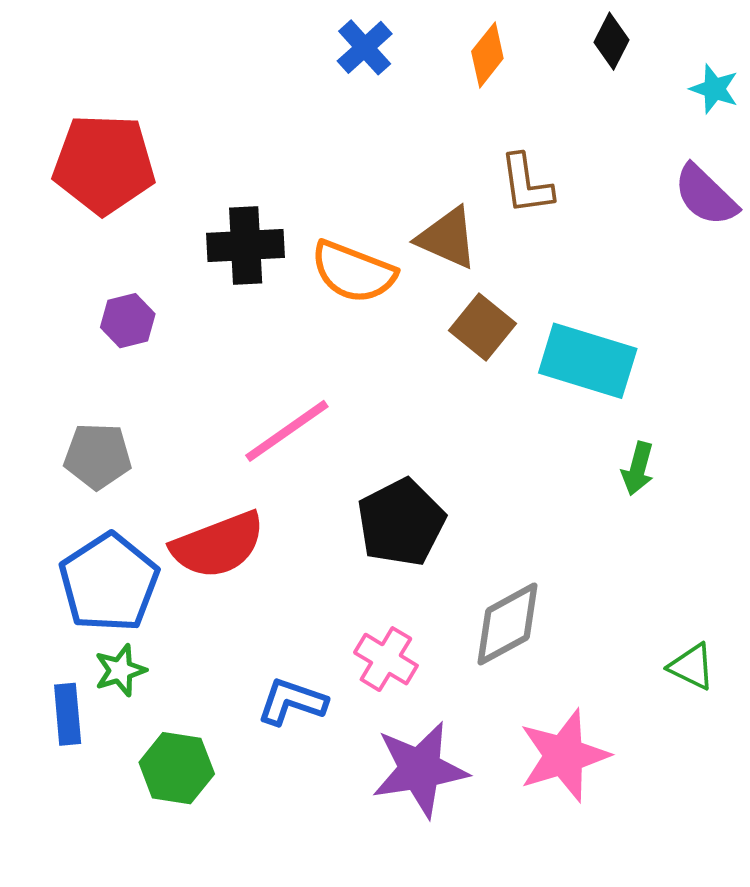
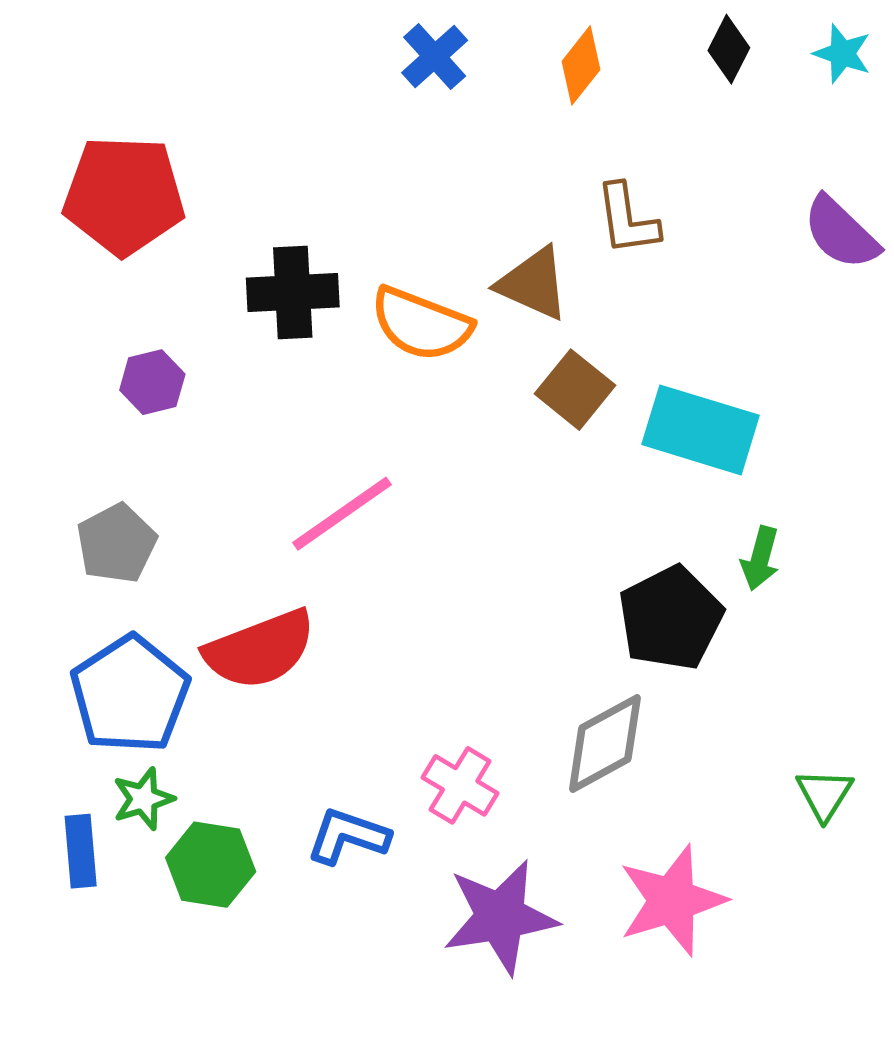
cyan star: (714, 89) -> (842, 54), moved
gray pentagon: (98, 456) -> (116, 543), turned -30
black pentagon: (401, 522) -> (671, 618), moved
green triangle: (692, 667) -> (824, 794), turned 36
green hexagon: (177, 768) -> (211, 865), moved

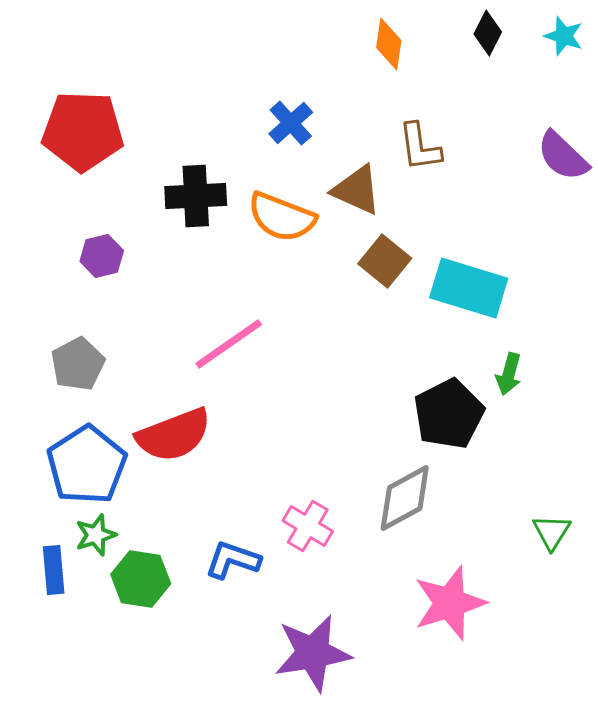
blue cross: (435, 57) -> (291, 123), moved
orange diamond: (581, 65) -> (389, 44), turned -30
purple star: (500, 917) -> (313, 653), moved

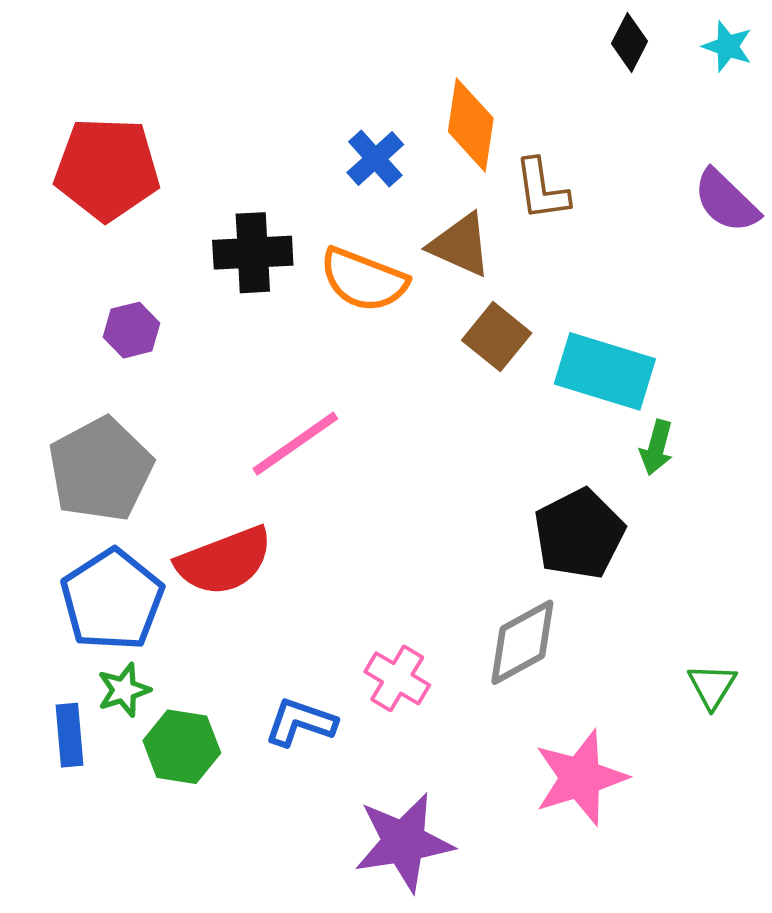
orange diamond: (389, 44) -> (471, 125), moved, size x1.4
gray pentagon: (78, 364) -> (101, 469), size x1.5
green arrow: (509, 374) -> (657, 447), moved

